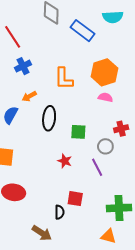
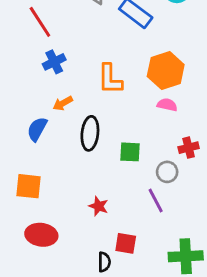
red star: (65, 161) -> (99, 206), moved

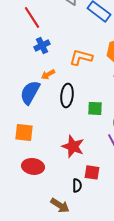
orange L-shape: (110, 79) -> (81, 57), turned 105
blue semicircle: (37, 129) -> (30, 92), size x1.4
red star: (99, 206) -> (73, 146), size x1.6

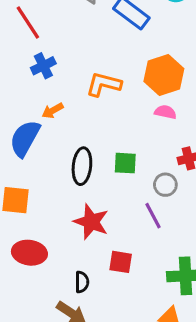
black ellipse: (67, 95) -> (82, 166), moved
black semicircle: (77, 185) -> (82, 282), moved

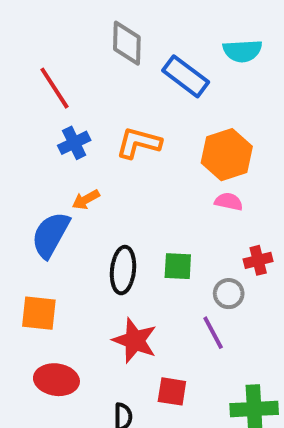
orange L-shape: (104, 84) -> (139, 143), moved

